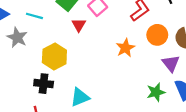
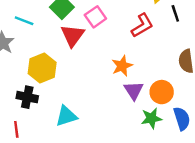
red triangle: (79, 25) -> (73, 35), size x1.5
orange circle: (157, 35) -> (162, 92), moved
purple triangle: (171, 63) -> (134, 90), moved

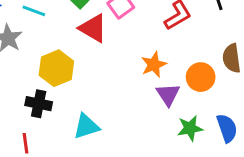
red triangle: (73, 35) -> (93, 28), turned -35
orange circle: (162, 92) -> (201, 77), moved

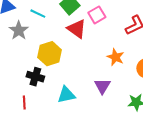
orange star: (154, 65) -> (116, 57), turned -30
purple triangle: (168, 95) -> (102, 86), moved

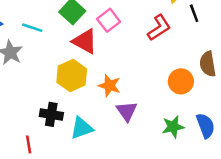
yellow hexagon: (50, 54) -> (72, 76), moved
orange star: (116, 57) -> (109, 86), moved
black cross: (35, 77) -> (51, 114), moved

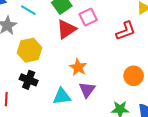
red triangle: (85, 41) -> (66, 29), turned 45
yellow hexagon: (72, 76) -> (29, 50), moved
cyan triangle: (82, 128) -> (62, 96), moved

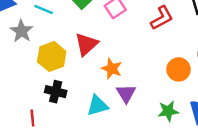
red triangle: (66, 29) -> (86, 44), moved

